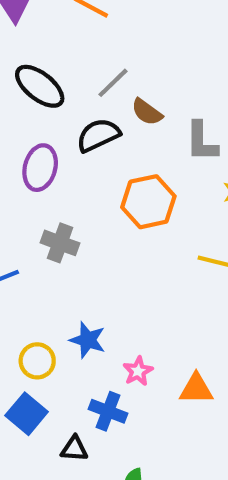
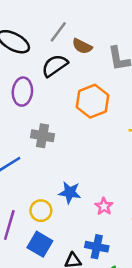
blue cross: (108, 411) -> (97, 247), moved

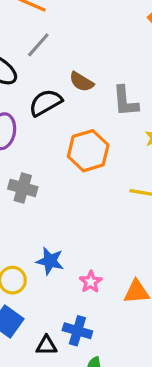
gray line: (58, 32) -> (38, 45), moved

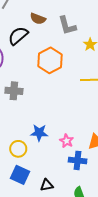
blue cross: (77, 331) -> (78, 160), moved

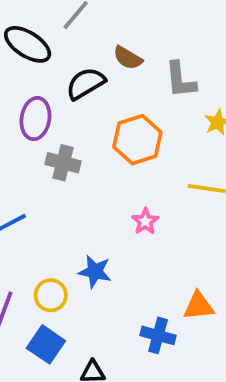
gray cross: (14, 91) -> (63, 163), moved
pink star: (67, 141) -> (145, 221), moved

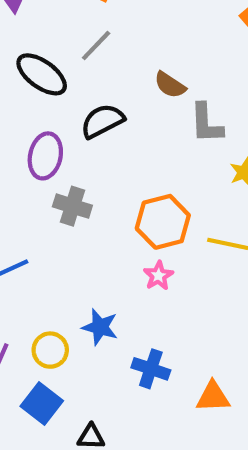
brown semicircle: (128, 58) -> (170, 85), moved
orange hexagon: (137, 140) -> (163, 222), moved
orange triangle: (198, 306) -> (213, 397), moved
blue cross: (158, 335) -> (151, 369), moved

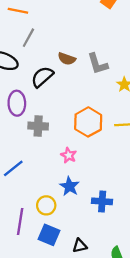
brown semicircle: (170, 85) -> (67, 59), moved
pink star: (158, 276) -> (69, 155), moved
blue star: (100, 327) -> (69, 186), turned 30

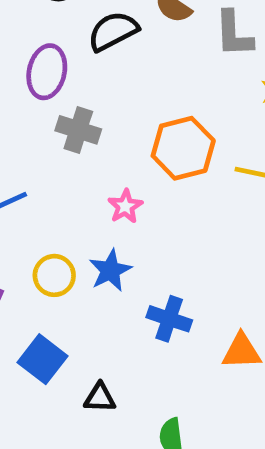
yellow circle: (46, 205) -> (54, 275), moved

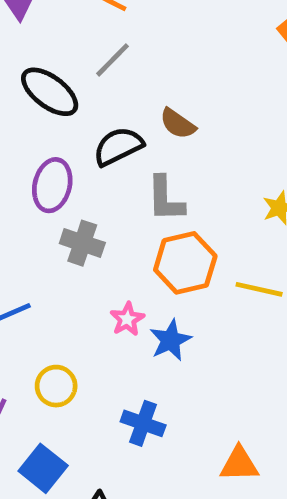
gray L-shape: (234, 34) -> (165, 199), moved
blue star: (110, 270) -> (170, 340), moved
blue cross: (169, 319) -> (143, 423), moved

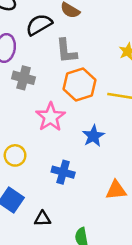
pink star: (127, 319) -> (51, 117), size x1.6
blue star: (170, 340) -> (93, 136), moved

